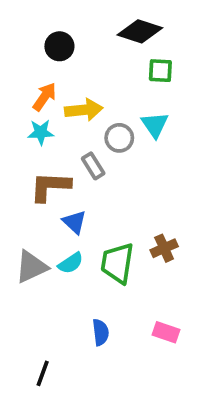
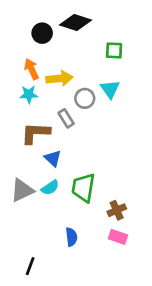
black diamond: (140, 31) -> (75, 22), moved
orange arrow: (44, 97) -> (31, 69), turned -60
brown cross: (164, 248) -> (117, 210), moved

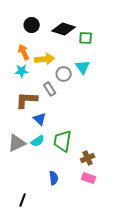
black diamond: (75, 22) -> (64, 29), moved

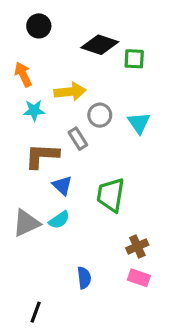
black circle: (32, 25) -> (39, 26), moved
orange arrow: (24, 52) -> (23, 74), moved
cyan triangle: (83, 67) -> (139, 123), moved
green trapezoid: (63, 141) -> (111, 195), moved

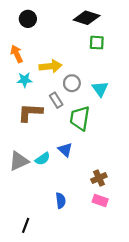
black diamond: (100, 45) -> (87, 18), moved
blue triangle: (62, 185) -> (65, 150), moved
green trapezoid: (111, 195) -> (80, 118), moved

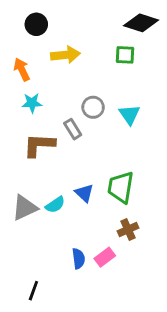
black diamond: (87, 18) -> (141, 23), moved
yellow arrow: (50, 66) -> (65, 55), moved
green trapezoid: (80, 118) -> (121, 187), moved
pink rectangle: (100, 201) -> (105, 257), moved, turned -56

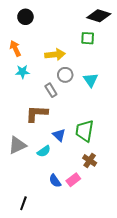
yellow arrow: (65, 55) -> (55, 55), moved
brown L-shape: (39, 145) -> (37, 114), moved
cyan semicircle: (55, 205) -> (44, 151), moved
brown cross: (128, 229) -> (90, 160), turned -32
blue semicircle: (78, 259) -> (55, 181), turned 152

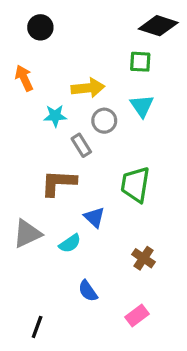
cyan star: (22, 72) -> (55, 116), moved
cyan triangle: (91, 80) -> (142, 106), moved
green trapezoid: (85, 131) -> (135, 185), moved
pink rectangle: (73, 180) -> (137, 315), moved

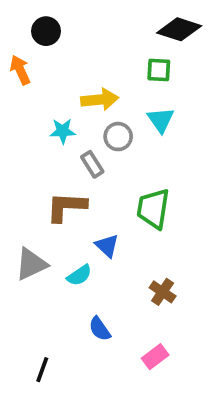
orange arrow: (24, 78) -> (20, 70), moved

